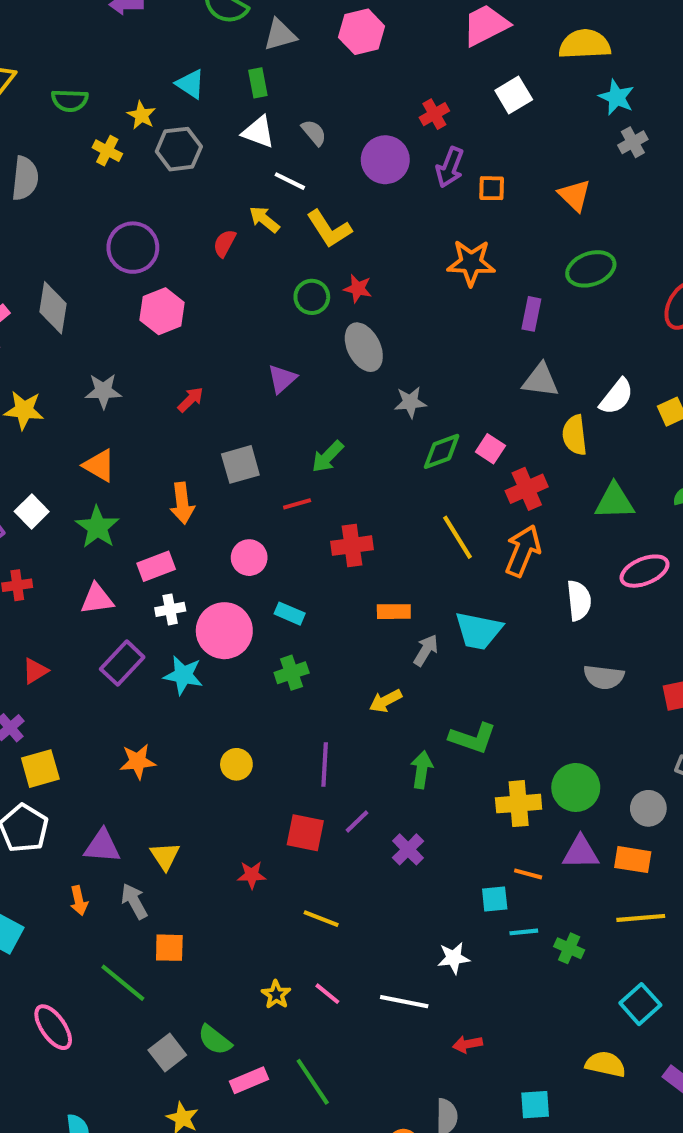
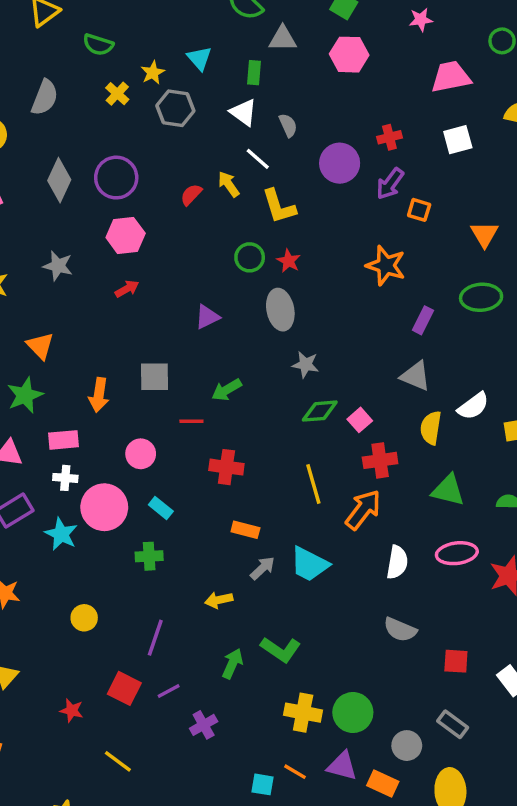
gray diamond: (53, 308) -> (59, 180), moved
gray star: (103, 391) -> (58, 266), moved
red arrow: (191, 400) -> (127, 289), moved

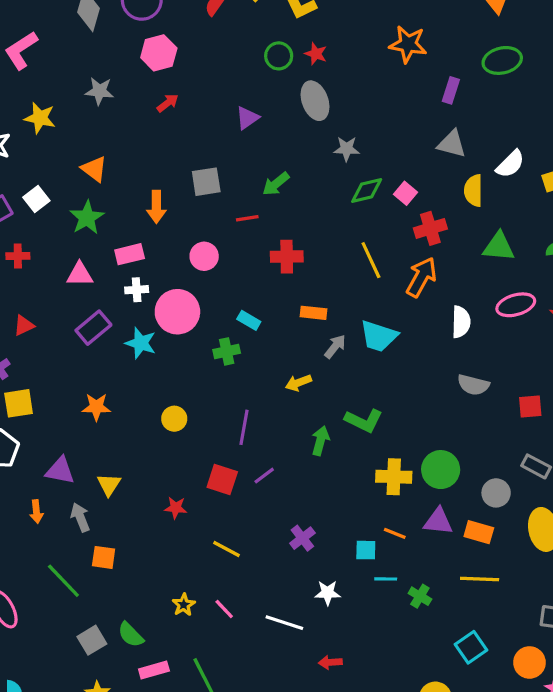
cyan rectangle: (161, 508) -> (249, 320), moved
purple cross: (204, 725) -> (302, 538), moved

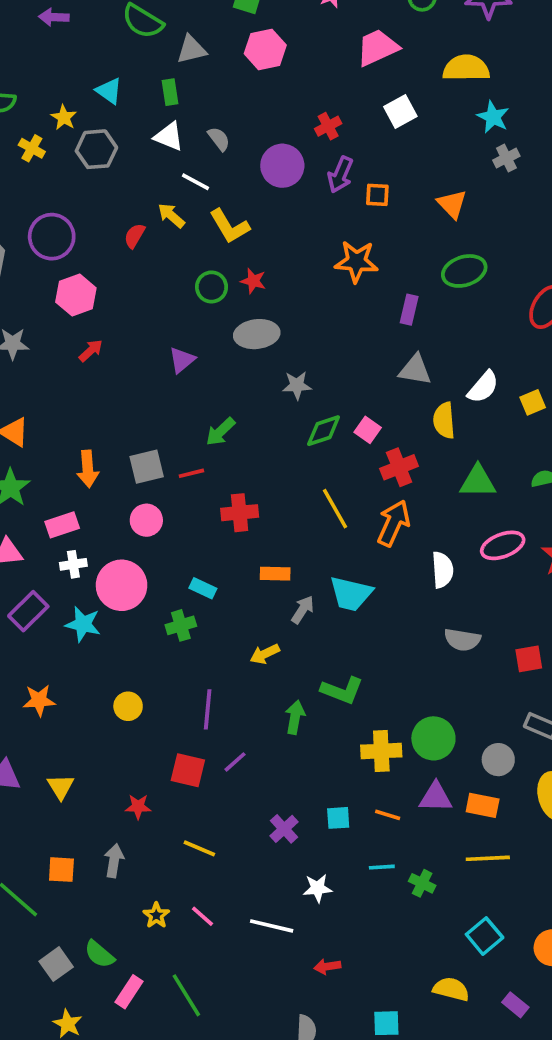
gray ellipse: (315, 101) -> (257, 334), turned -72
gray square: (206, 182) -> (147, 467), moved
gray arrow: (80, 517) -> (114, 861), moved, turned 36
cyan square: (366, 550) -> (338, 818), moved
pink rectangle: (154, 670) -> (129, 992), turned -36

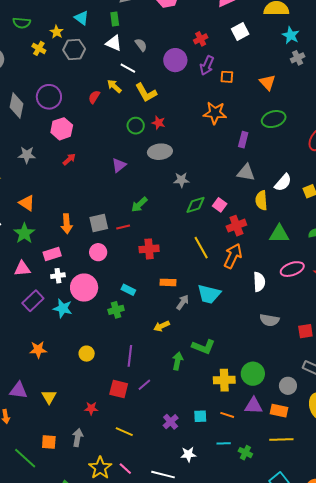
yellow star: (156, 915) -> (100, 468), size x1.6

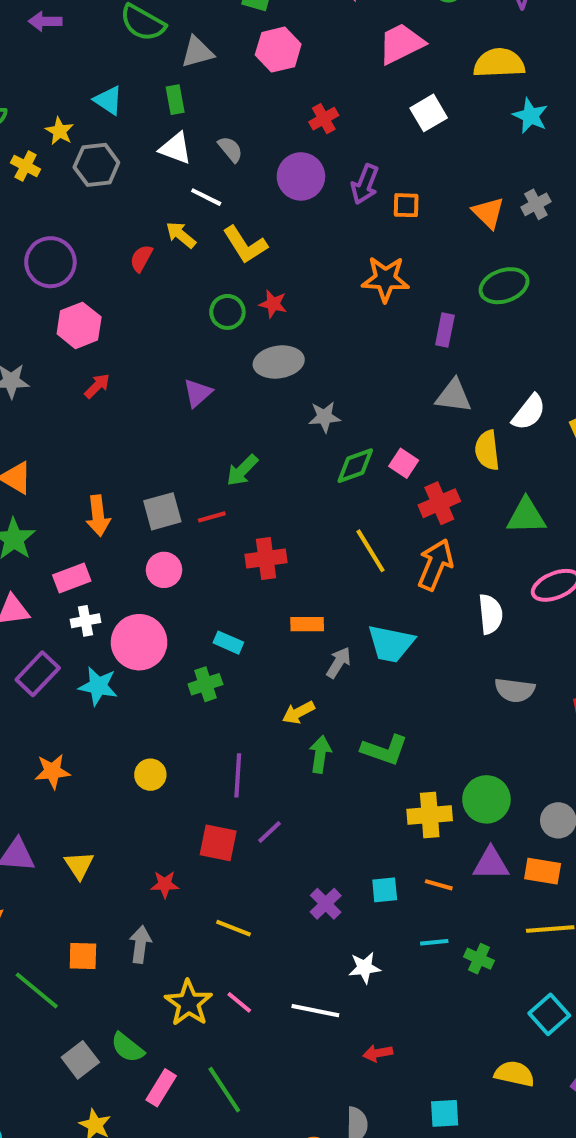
red cross: (201, 39) -> (324, 119), moved
gray cross: (298, 58) -> (536, 204), moved
green arrow: (178, 361) -> (320, 754), moved

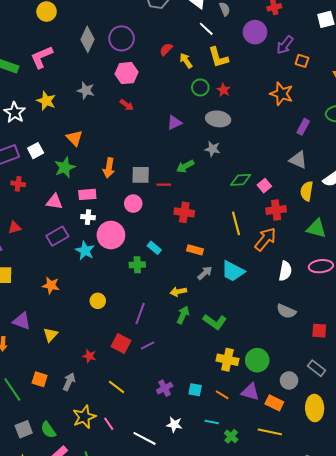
yellow arrow: (181, 235) -> (186, 61), moved
red arrow: (97, 386) -> (127, 105), turned 64
gray star: (324, 417) -> (212, 149), moved

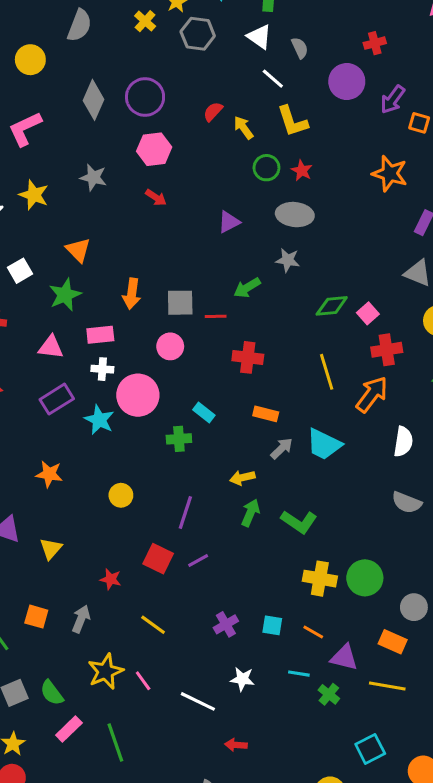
purple triangle: (250, 392) -> (344, 657), moved

